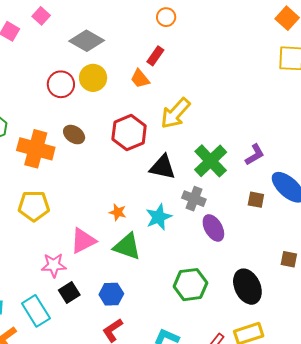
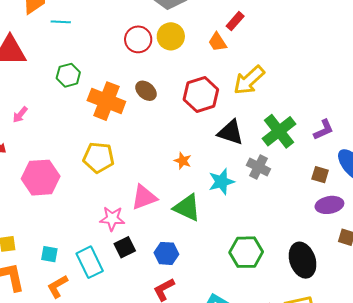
orange star: (118, 212) -> (183, 161), moved
purple ellipse: (213, 228) -> (329, 205), moved, turned -76

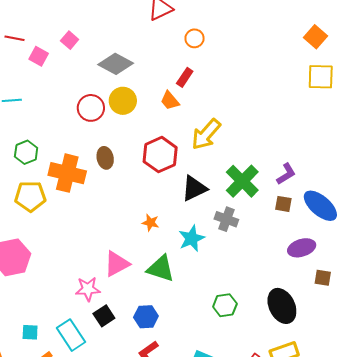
brown ellipse: (146, 91) -> (105, 158), turned 45
black triangle: (231, 132) -> (194, 188), turned -36
yellow pentagon: (99, 157) -> (30, 196), moved
brown square: (320, 175) -> (283, 204), moved
green hexagon: (246, 252) -> (225, 305), size x0.7

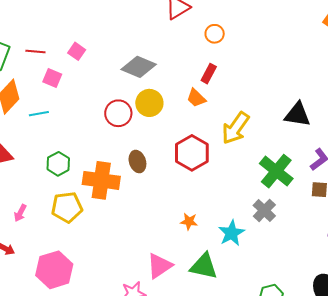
pink square: (70, 40) -> (77, 51), moved
pink square: (39, 56) -> (52, 78), moved
black triangle: (194, 188) -> (297, 115), moved, turned 40
gray cross: (226, 219) -> (264, 211), turned 30

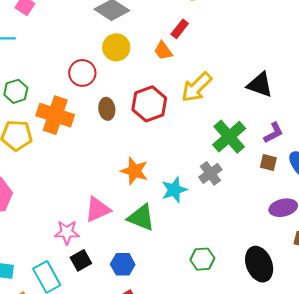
red circle: (118, 113) -> (82, 73), moved
brown ellipse: (137, 162) -> (107, 109), moved
orange star: (189, 221) -> (134, 171), size x1.6

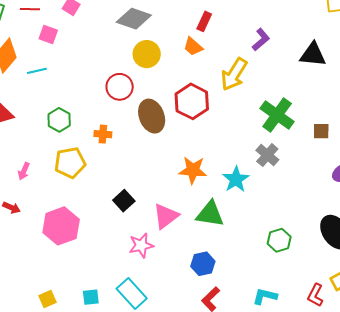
black triangle: (260, 85) -> (313, 54), moved
brown ellipse: (107, 109) -> (152, 116), size x1.5
orange cross: (55, 115) -> (103, 134), size x0.5
purple L-shape: (274, 133) -> (261, 40), moved
black square: (81, 260) -> (124, 201), moved

